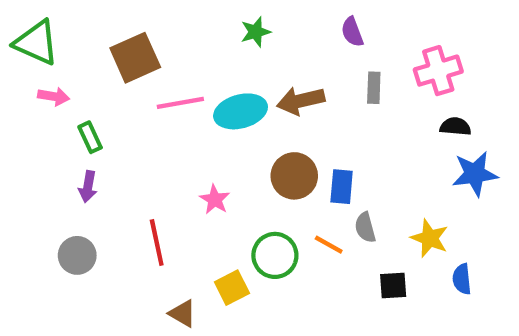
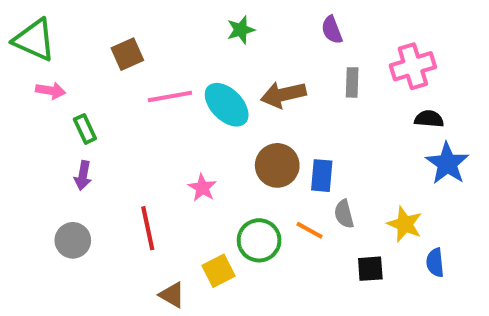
brown square: (135, 58) -> (127, 54), size x0.7
cyan ellipse: (241, 111) -> (227, 105), turned 60
blue star: (475, 174) -> (447, 163), turned -30

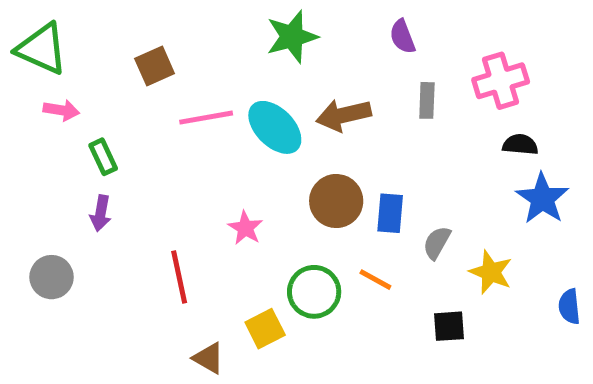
green star: (241, 30) -> (292, 37), size x1.5
gray semicircle: (344, 214) -> (437, 243), moved, turned 44
gray circle: (73, 240) -> (52, 277), moved
blue semicircle: (435, 263) -> (569, 307), moved

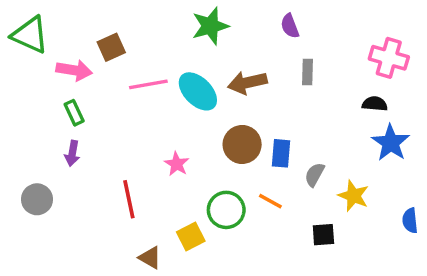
pink cross: (501, 81) -> (389, 58), moved, turned 33
pink arrow: (61, 110) -> (74, 70), moved, size x1.4

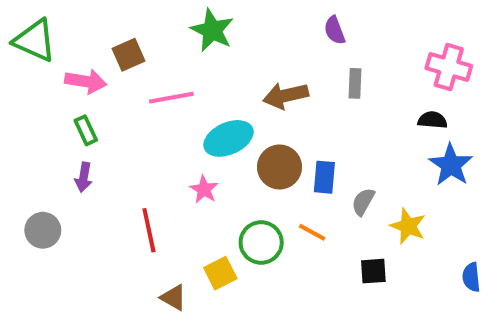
green star: (210, 26) -> (212, 30), moved, turned -30
cyan ellipse: (198, 91) -> (228, 138), moved, turned -69
blue semicircle: (410, 221) -> (471, 277), moved

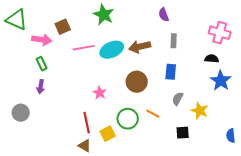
cyan ellipse: (228, 138) -> (112, 50), moved
blue rectangle: (324, 177) -> (171, 72), moved
red line: (149, 230) -> (87, 123), moved

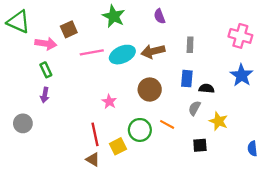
purple semicircle: (164, 15) -> (160, 16), moved
black semicircle: (212, 59) -> (207, 88), moved
blue star: (221, 81) -> (241, 75), moved

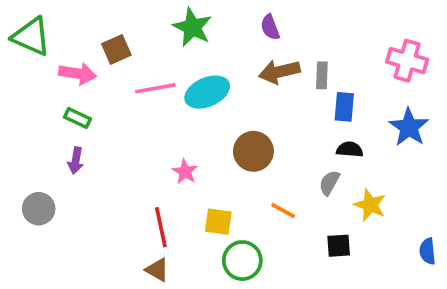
brown arrow: (153, 51) -> (279, 72), moved
green rectangle: (46, 70) -> (78, 118), turned -40
blue rectangle: (187, 79) -> (344, 107), moved
green circle: (140, 130) -> (242, 261), moved
yellow square: (118, 146) -> (218, 222), moved, turned 35

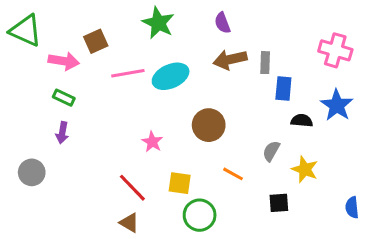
black semicircle: (350, 149) -> (302, 121), moved
red line: (161, 227) -> (132, 188), turned -32

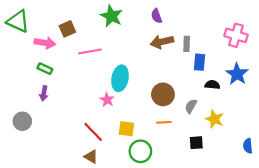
cyan ellipse: (171, 76) -> (120, 78), moved, turned -55
brown circle: (209, 125) -> (163, 94), moved
orange line: (233, 174) -> (164, 122), turned -32

